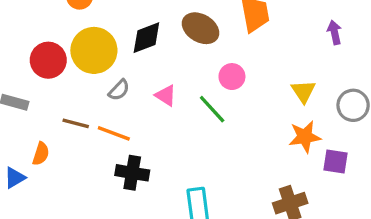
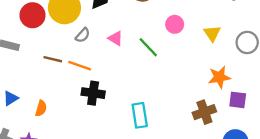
pink circle: (232, 77) -> (175, 24), moved
orange star: (305, 137) -> (219, 77), moved
orange semicircle: (41, 154) -> (41, 108), moved
purple square: (336, 162) -> (238, 100), moved

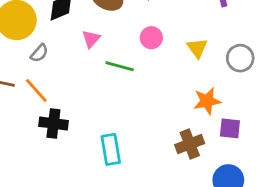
pink triangle: (116, 38) -> (91, 39), moved, turned 42
green line: (148, 47) -> (120, 66), turned -30
orange line: (80, 66) -> (36, 90), turned 30

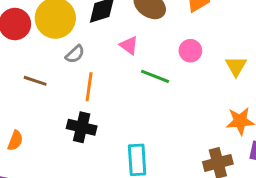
pink triangle: (91, 39) -> (129, 45), turned -42
orange line: (36, 90) -> (89, 87), moved, turned 44

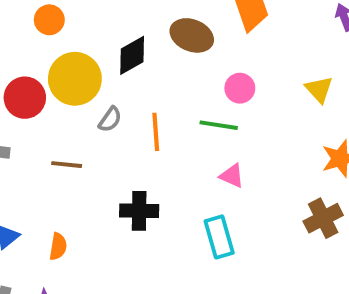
pink triangle: (129, 45) -> (232, 176), moved
pink circle: (190, 51) -> (240, 88), moved
orange line: (89, 87) -> (156, 132), moved

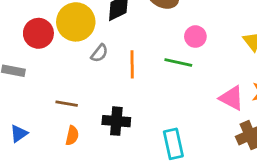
brown line: (67, 165) -> (67, 104), moved
pink triangle: (232, 176) -> (232, 98), moved, size x1.4
orange semicircle: (58, 246) -> (72, 136), moved

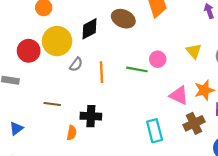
pink circle: (195, 37) -> (158, 59), moved
orange semicircle: (72, 136) -> (72, 133), moved
cyan rectangle: (173, 144) -> (155, 131), moved

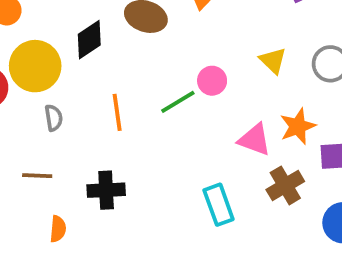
gray semicircle: (76, 64) -> (54, 118), moved, turned -40
green line: (137, 69) -> (178, 102), turned -36
orange semicircle: (72, 133) -> (58, 229), moved

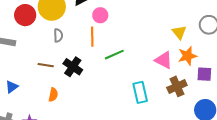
yellow triangle: (273, 61) -> (179, 32), moved
pink circle: (212, 81) -> (100, 15), moved
green line: (178, 102) -> (114, 55), moved
black cross: (106, 190) -> (73, 67), moved, turned 30

